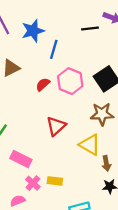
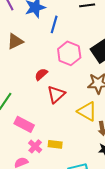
red semicircle: (43, 84) -> (41, 74), moved

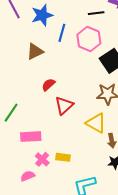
brown triangle: (15, 41) -> (35, 51), moved
pink hexagon: (69, 53) -> (89, 39), moved
pink rectangle: (24, 124) -> (31, 137), turned -30

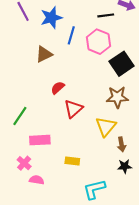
yellow triangle: (96, 123) -> (106, 126), turned 40
pink cross: (42, 159) -> (24, 163), moved
pink semicircle: (28, 176) -> (37, 180), turned 32

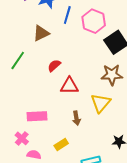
red triangle: (73, 109) -> (69, 86), turned 42
green line: (20, 116) -> (18, 61), moved
brown arrow: (122, 144) -> (76, 118), moved
yellow rectangle: (72, 161) -> (61, 145), moved, turned -40

